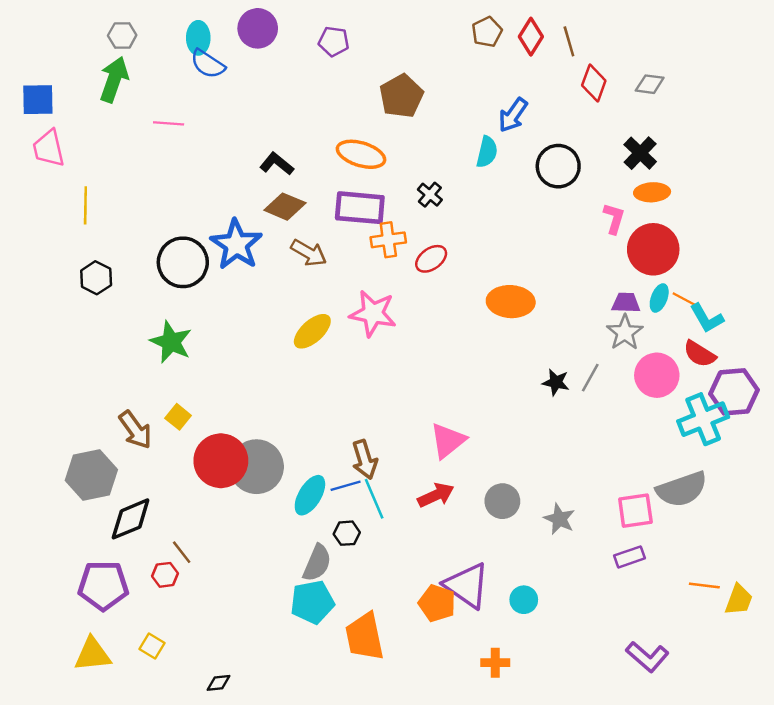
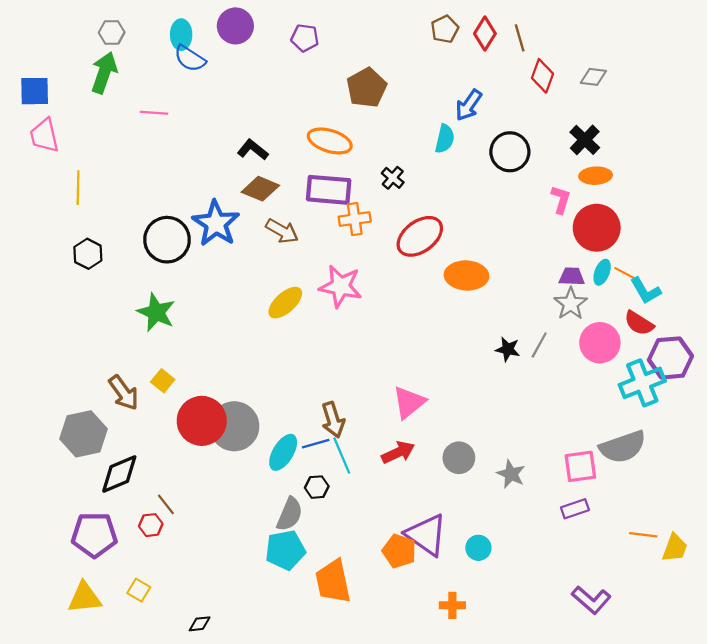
red ellipse: (431, 259) -> (420, 236), moved, size x1.6

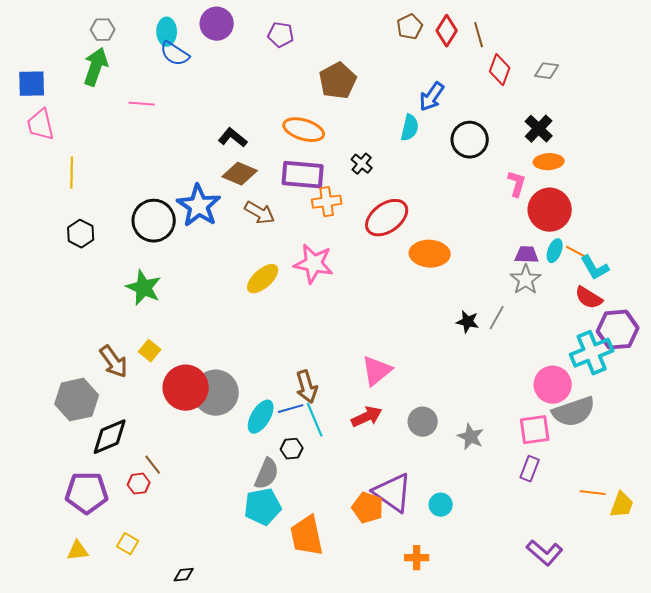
pink circle: (600, 343) -> (553, 385), moved
purple rectangle: (575, 509) -> (530, 469), turned -50
yellow triangle: (85, 598) -> (78, 551), size x0.7

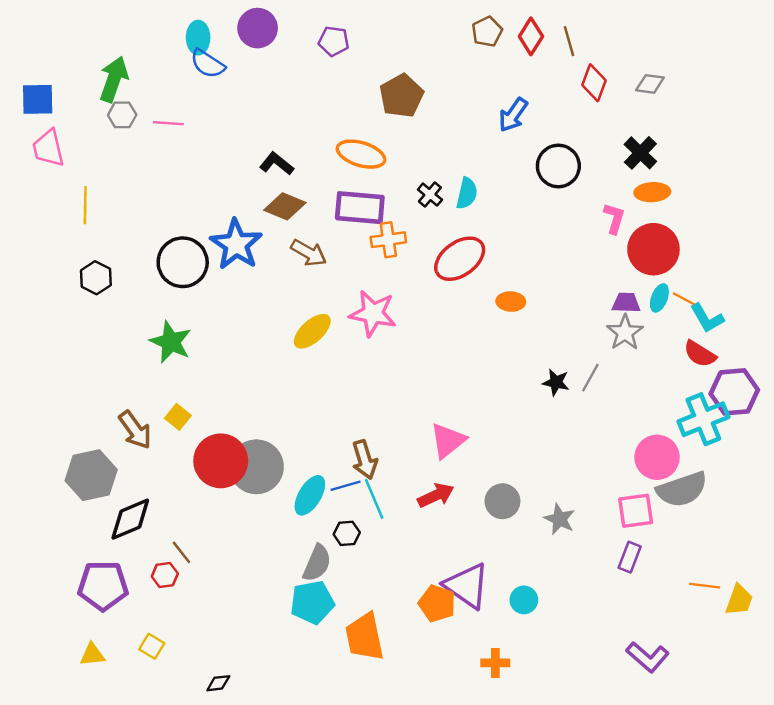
gray hexagon: (103, 30) -> (122, 115), moved
cyan semicircle: (410, 128) -> (467, 193), moved
orange ellipse: (430, 254) -> (511, 302), size x0.6

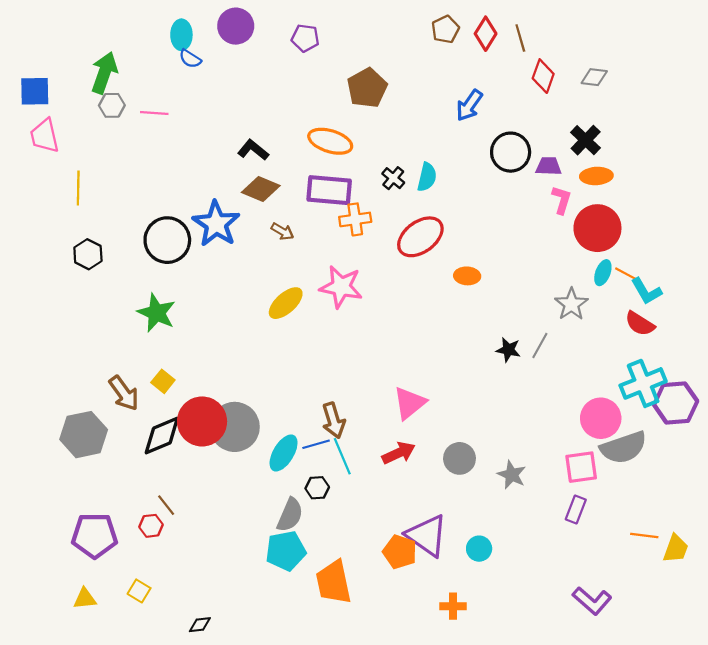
blue semicircle: (208, 64) -> (190, 59), size x0.7
brown arrow: (309, 253) -> (282, 231), size x0.7
purple trapezoid: (626, 303) -> (549, 166), moved
purple hexagon: (734, 392) -> (676, 403), moved
black diamond: (130, 519) -> (162, 436), moved

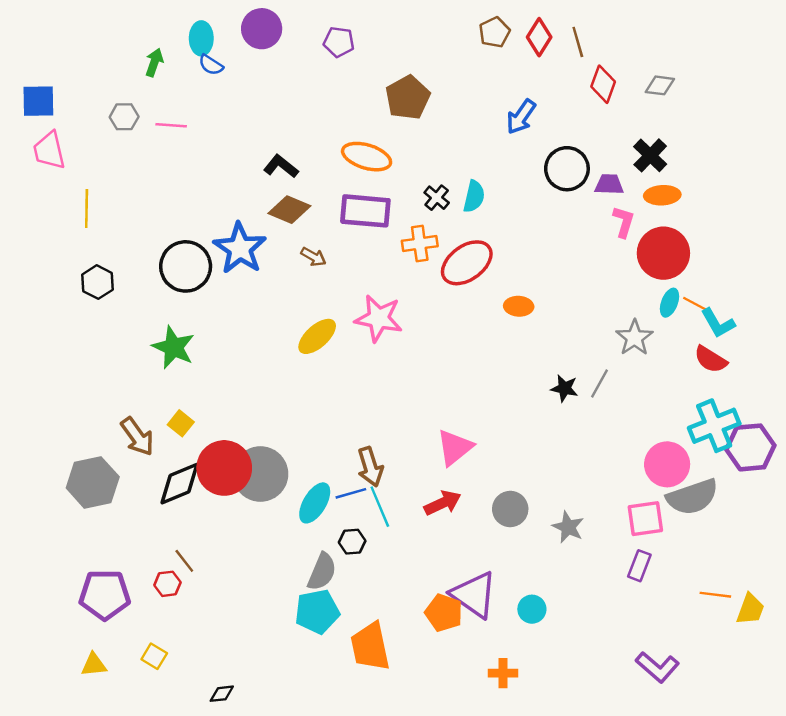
green arrow: (104, 73) -> (154, 62), moved, size x0.6
orange cross: (355, 219) -> (420, 243), moved

